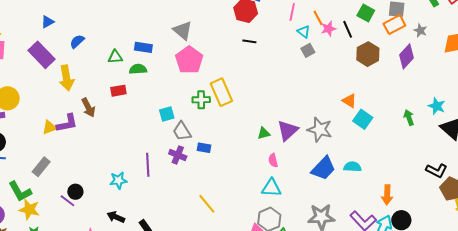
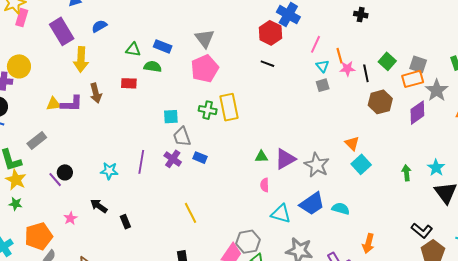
gray star: (420, 30) -> (437, 90), size x1.6
cyan triangle: (271, 188) -> (281, 214), moved

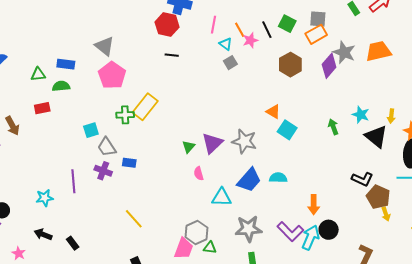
black line: (366, 73) -> (267, 30), moved
gray star: (437, 90) -> (344, 52), moved
yellow rectangle: (229, 107) -> (145, 107), turned 64
green triangle: (261, 157) -> (189, 147), turned -32

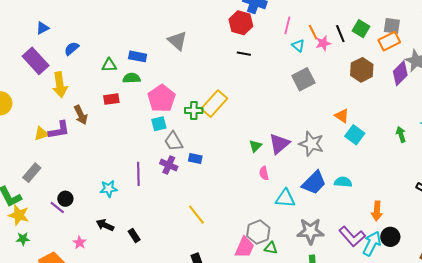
gray square: (230, 63) -> (303, 79), moved, size x1.6
pink pentagon: (112, 75) -> (162, 98), moved

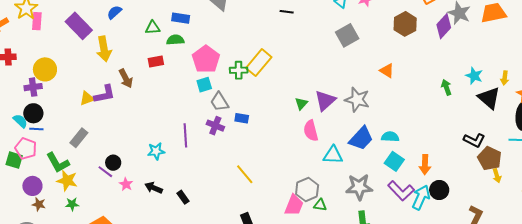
cyan square: (355, 135) -> (394, 161), moved
pink semicircle: (264, 173) -> (311, 131), size x1.5
pink star: (80, 243) -> (126, 184), moved

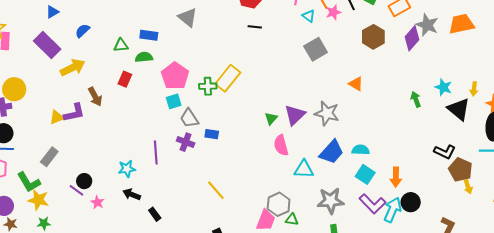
yellow arrow: (104, 49) -> (73, 68), turned -105
red rectangle: (156, 61) -> (125, 79), turned -56
black arrow: (154, 188) -> (132, 194), moved

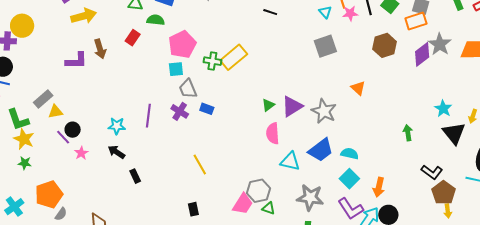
green arrow: (416, 99) -> (408, 133), moved
yellow triangle: (57, 117) -> (55, 112), moved

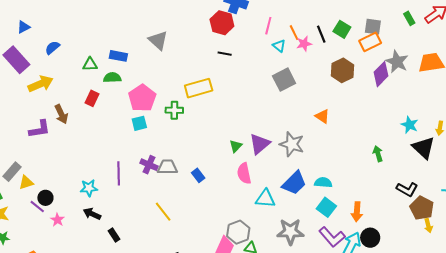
yellow rectangle: (234, 57) -> (199, 88), moved, turned 32
gray trapezoid: (188, 89) -> (167, 167), moved, turned 120
blue rectangle: (207, 109) -> (198, 175), moved, turned 40
yellow line: (200, 165) -> (163, 212), moved

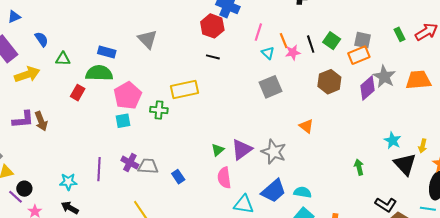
blue semicircle: (52, 48) -> (42, 39), turned 91
green triangle: (90, 64) -> (63, 59), moved
green semicircle: (112, 78) -> (99, 73), size x1.5
brown arrow: (61, 114) -> (41, 121), moved

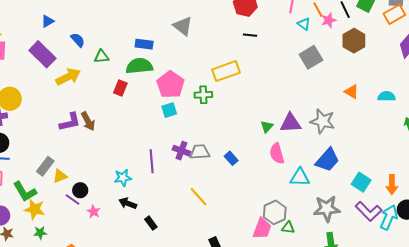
brown hexagon: (329, 82) -> (354, 41), moved
purple triangle: (242, 149) -> (291, 123), turned 40
cyan semicircle: (303, 192) -> (387, 96), moved

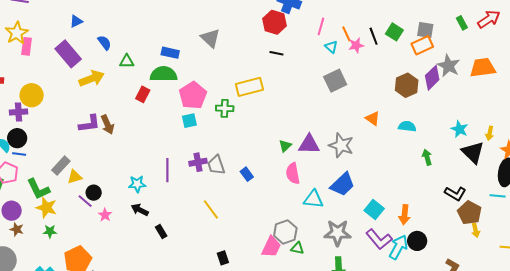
brown hexagon: (354, 41) -> (407, 85), moved
purple cross: (181, 151) -> (198, 162), turned -36
gray trapezoid: (200, 152) -> (216, 165), turned -110

